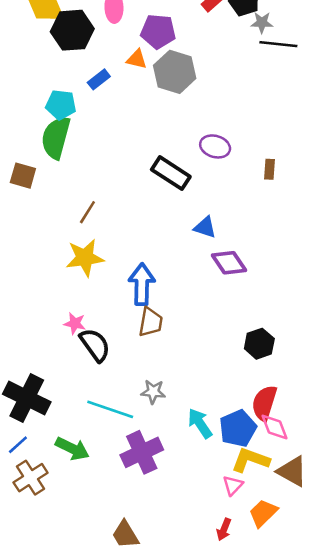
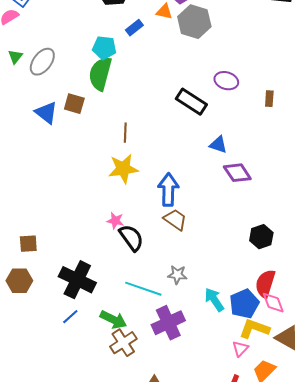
brown line: (87, 212) -> (125, 133), turned -30
brown trapezoid: (151, 322) -> (175, 220), turned -65
brown cross: (31, 478) -> (123, 343), moved

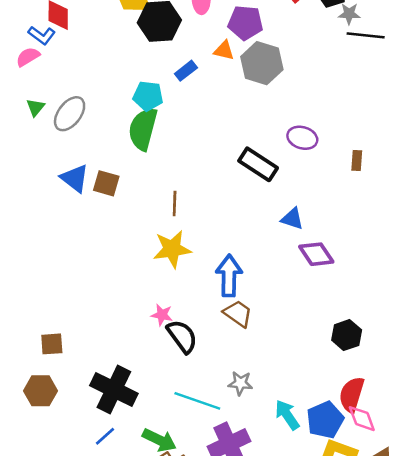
brown square: (74, 104) -> (106, 183), moved

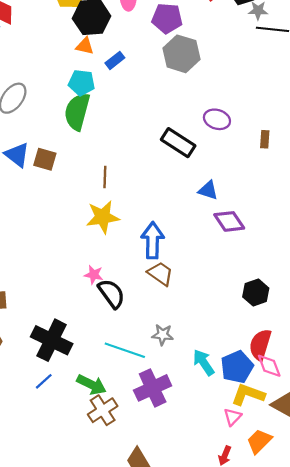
orange triangle: (224, 50) -> (85, 46), moved

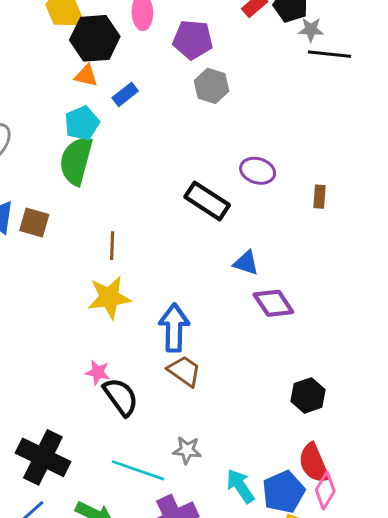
gray hexagon: (181, 54) -> (211, 86), size x0.7
cyan pentagon: (82, 83) -> (82, 123), turned -30
red semicircle: (260, 345) -> (314, 463), turned -40
pink diamond: (269, 366) -> (325, 490), turned 52

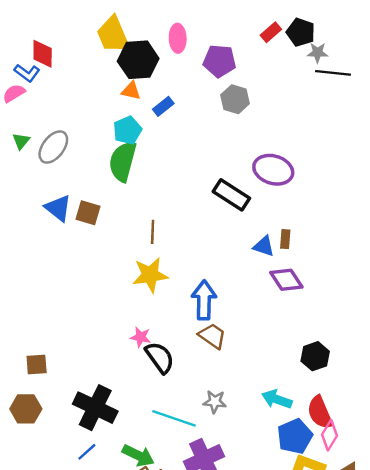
purple ellipse: (258, 171) -> (273, 170), size x1.4
brown rectangle: (319, 197) -> (285, 239), moved
cyan arrow: (240, 486) -> (277, 399), moved, turned -36

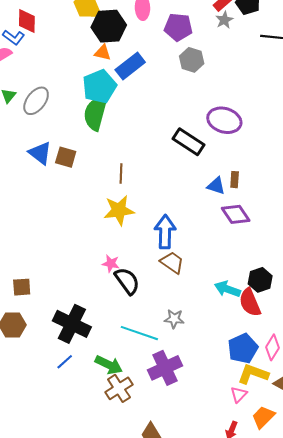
gray star: (317, 53) -> (224, 20), moved, turned -30
blue rectangle: (163, 106) -> (130, 66), size x1.6
cyan pentagon: (127, 130) -> (100, 86), size x1.4
cyan arrow: (277, 399) -> (227, 289), moved
red semicircle: (320, 412) -> (250, 302), moved

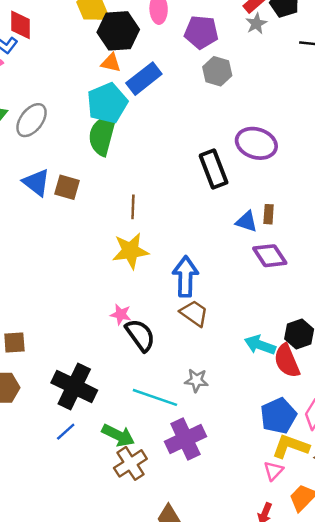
black rectangle: (189, 142) -> (214, 169), turned 36

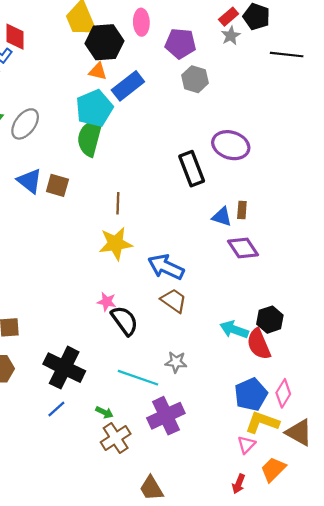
blue arrow: (185, 277) -> (166, 267), turned -66
green arrow: (118, 435) -> (104, 412), size x0.6

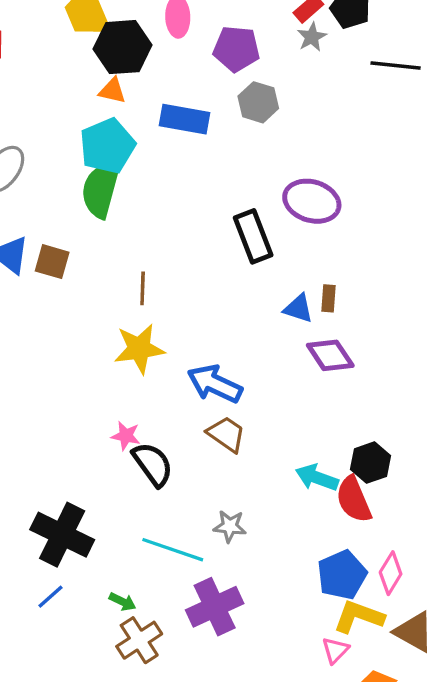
blue rectangle: (128, 86) -> (184, 119), moved, turned 48

